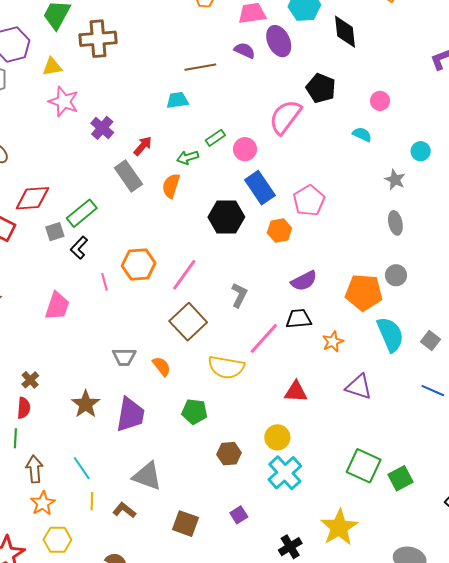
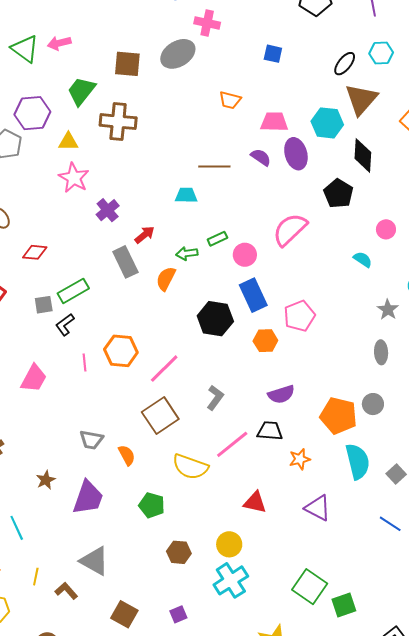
black pentagon: (321, 88) -> (338, 193), moved
red diamond: (32, 198) -> (35, 252), moved, size x0.7
brown star: (86, 404) -> (46, 480), size x0.7
cyan line: (82, 468) -> (17, 528), moved

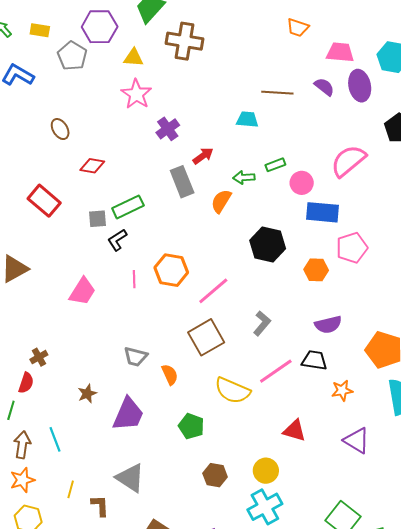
blue rectangle: (253, 295) -> (323, 212), moved, turned -64
brown L-shape: (66, 591) -> (100, 506), turned 35

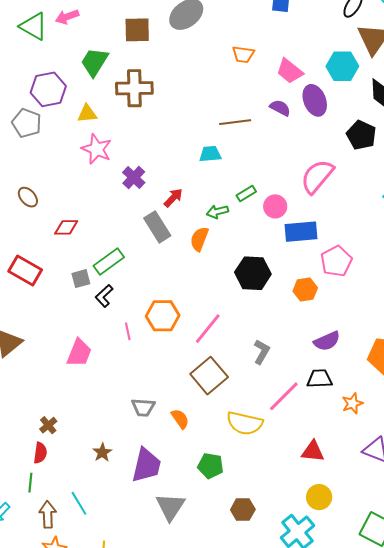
pink trapezoid: (340, 52) -> (290, 71), turned -136
yellow circle: (266, 471) -> (319, 497), moved
gray triangle: (130, 478) -> (170, 507), moved, turned 40

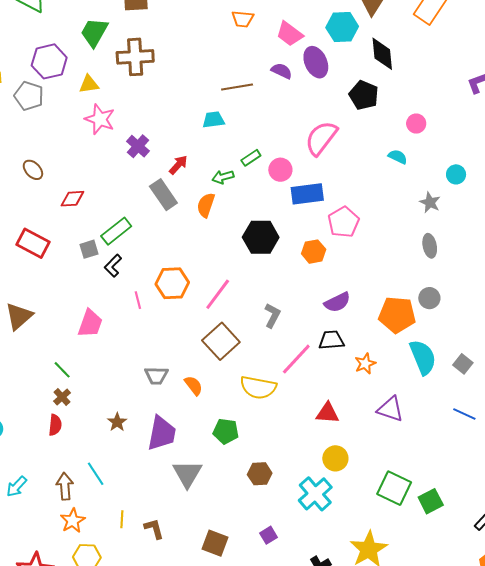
green line: (30, 483) -> (62, 370), moved, turned -48

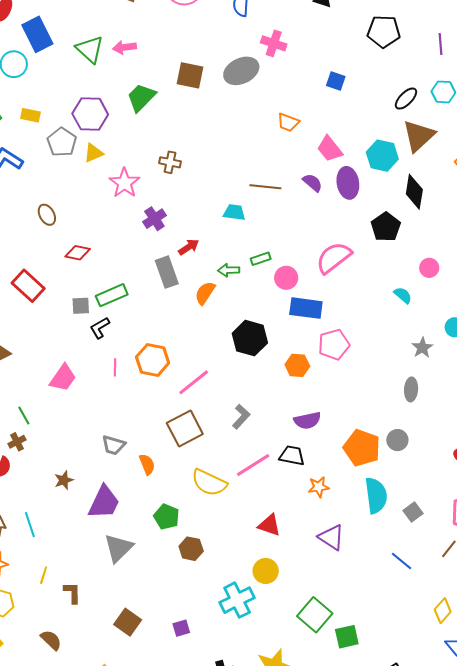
brown cross: (135, 57) -> (170, 162), moved, size x0.6
yellow triangle: (89, 84) -> (94, 153), moved, turned -30
brown hexagon: (260, 474) -> (191, 549), moved

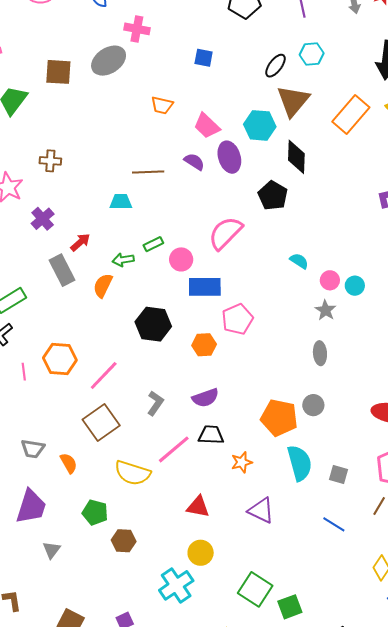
pink circle: (429, 268) -> (330, 280), moved
purple semicircle: (307, 420) -> (205, 398), moved
gray square: (413, 512) -> (339, 474), turned -30
gray triangle: (118, 548) -> (52, 550), size x0.6

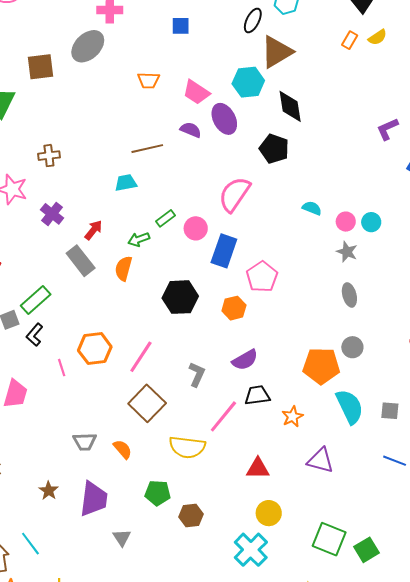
brown triangle: (293, 101) -> (277, 52), turned 30
orange rectangle: (351, 115) -> (350, 40), moved, size x0.5
blue rectangle: (205, 287) -> (224, 251), turned -60

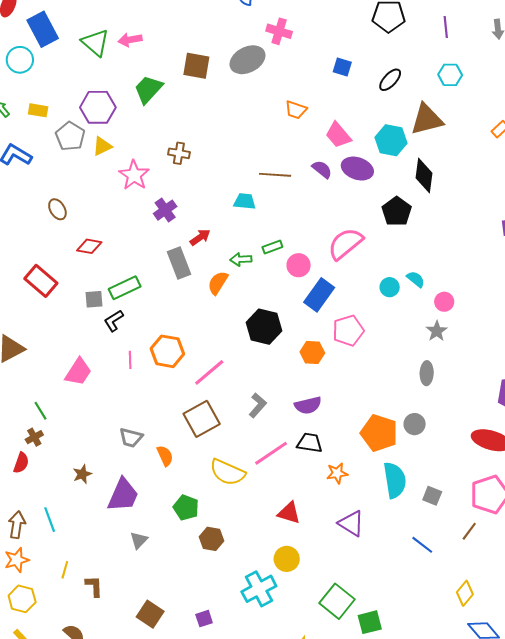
black ellipse: (253, 20) -> (390, 80), moved
purple ellipse: (224, 119) -> (357, 169), turned -60
cyan circle: (371, 222) -> (390, 287), moved

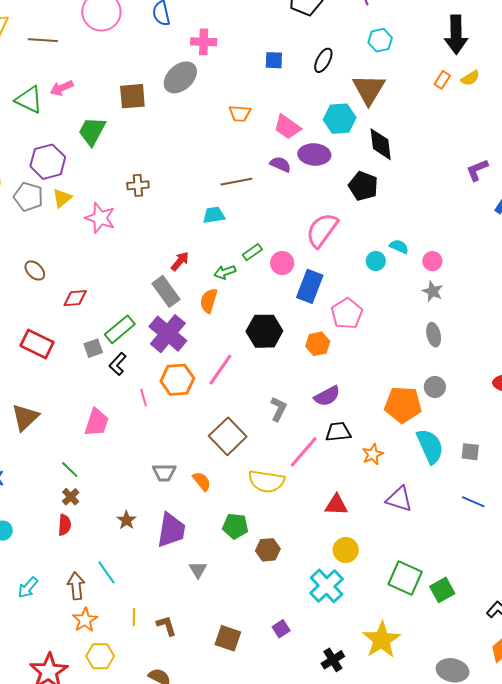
brown triangle: (427, 119) -> (369, 89), turned -30
purple cross: (165, 210) -> (168, 334), moved, size x1.6
pink line: (209, 372) -> (220, 370), moved

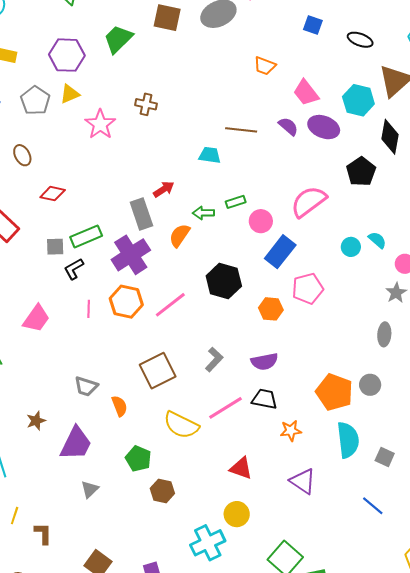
black ellipse: (323, 60) -> (360, 40), turned 65
gray pentagon: (28, 197) -> (35, 101), moved

